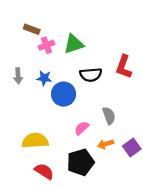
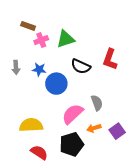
black semicircle: (91, 75) -> (81, 66), turned 30
pink semicircle: (82, 128) -> (73, 114), size x1.6

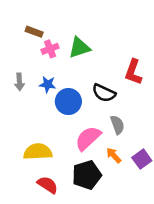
black semicircle: (81, 66) -> (104, 93), moved
orange arrow: (94, 128) -> (114, 155), turned 64

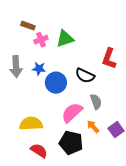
gray arrow: (19, 82) -> (16, 67), size x1.5
black pentagon: (87, 175) -> (71, 143), turned 30

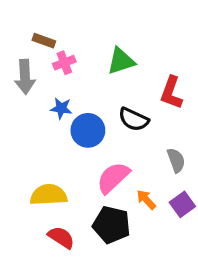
green triangle: (65, 39) -> (121, 61), moved
gray arrow: (16, 67) -> (25, 77), moved
gray semicircle: (96, 102) -> (176, 160), moved

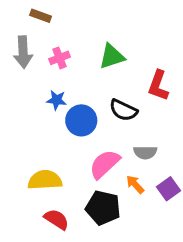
brown rectangle: (44, 41) -> (41, 16), moved
gray arrow: (25, 77) -> (23, 52), moved
gray semicircle: (176, 160) -> (145, 152), moved, turned 110

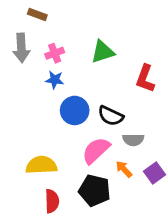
blue star: (57, 100) -> (55, 80), moved
black semicircle: (123, 110) -> (111, 116), moved
red semicircle: (57, 219) -> (52, 201), turned 55

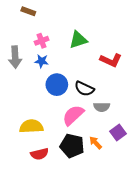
gray arrow: (21, 48) -> (15, 57), moved
red L-shape: (145, 78) -> (111, 60), turned -85
orange arrow: (124, 169) -> (96, 143), moved
red semicircle: (52, 201) -> (39, 154), turned 78

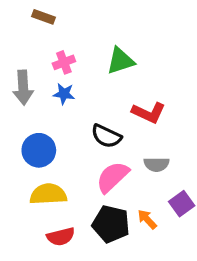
red L-shape: (111, 60) -> (149, 113), moved
blue circle: (57, 85) -> (39, 150), moved
black semicircle: (84, 89) -> (106, 136), moved

